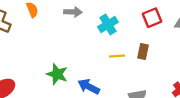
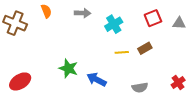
brown rectangle: (143, 52) -> (145, 48), turned 48

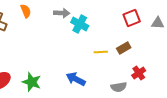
cyan cross: (114, 24) -> (80, 24), moved, turned -30
green star: (68, 68) -> (32, 82), moved
red cross: (178, 82) -> (139, 73), moved

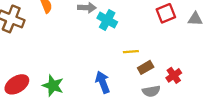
brown rectangle: (124, 48) -> (146, 67), moved
blue arrow: (76, 79) -> (103, 82), turned 42

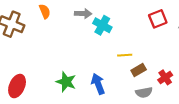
red ellipse: (17, 84) -> (17, 86), turned -35
green star: (53, 86) -> (66, 82), moved

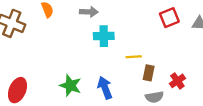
cyan cross: (102, 25) -> (104, 36), moved, turned -30
brown rectangle: (139, 70) -> (149, 73), turned -48

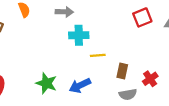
yellow line: (134, 57) -> (98, 55), moved
blue arrow: (105, 88) -> (80, 85), turned -95

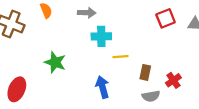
green star: (46, 83) -> (55, 62), moved
blue arrow: (80, 85) -> (102, 87), turned 100

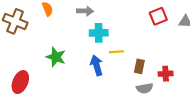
red cross: (173, 80) -> (166, 74), turned 32
blue arrow: (102, 87) -> (97, 65), moved

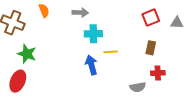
green star: (56, 57) -> (27, 54), moved
brown rectangle: (139, 66) -> (151, 48), moved

